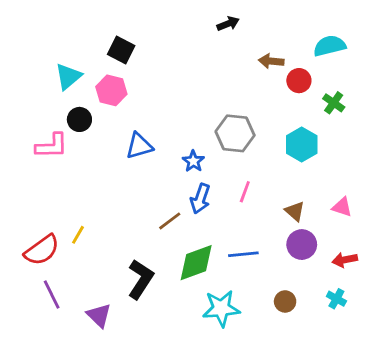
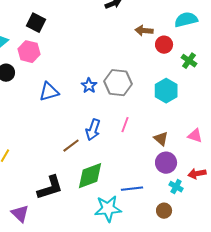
blue star: (193, 161) -> (89, 86), moved
blue line: (243, 254) -> (132, 189), moved
black L-shape: (141, 279) -> (50, 188), turned 40
cyan cross: (336, 299) -> (176, 187), moved
brown circle: (285, 301) -> (164, 211), moved

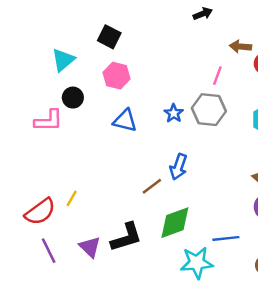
pink hexagon: (29, 52) -> (117, 76), moved
blue triangle: (49, 92) -> (125, 121), turned 30
pink line: (125, 125) -> (217, 76), moved
purple triangle: (20, 214) -> (90, 247), moved

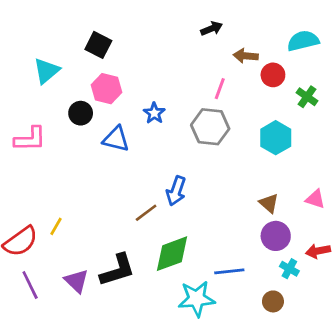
black arrow: (203, 14) -> (212, 29), moved
black circle: (73, 98) -> (81, 113), moved
blue star: (174, 113) -> (154, 113), moved

